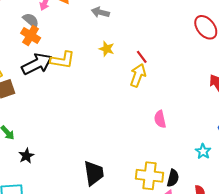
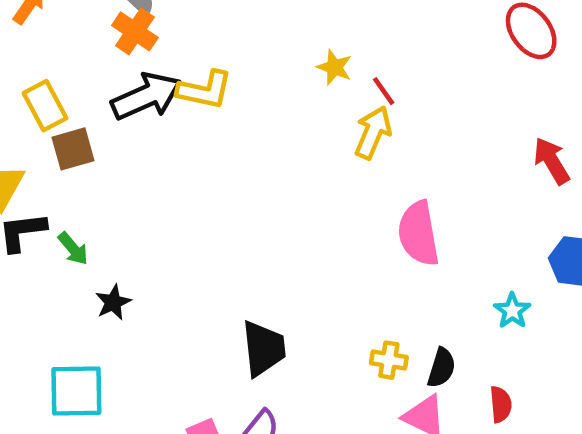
yellow star: (107, 49) -> (334, 67), moved
pink semicircle: (160, 119) -> (419, 233), size x1.6
yellow cross: (149, 176) -> (389, 360), size x0.6

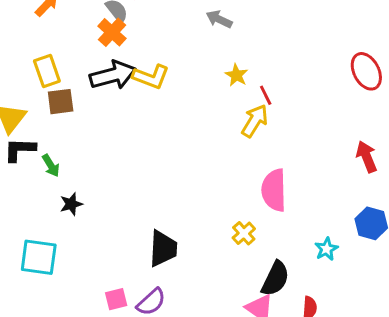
yellow cross: (389, 360) -> (244, 233), moved, turned 30
black semicircle: (441, 368) -> (275, 279), size x1.4

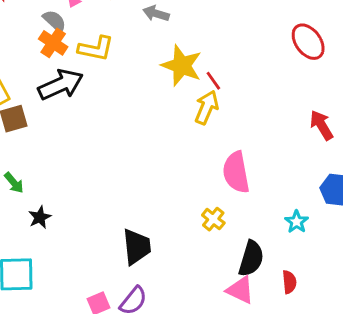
yellow star: (236, 75) -> (182, 66), size x1.8
yellow L-shape: (151, 77) -> (96, 49), moved

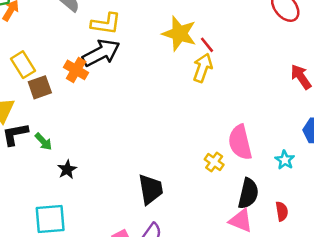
orange cross: (53, 43) -> (76, 70), moved
black arrow: (61, 85) -> (101, 53), moved
pink semicircle: (236, 172) -> (240, 142), moved

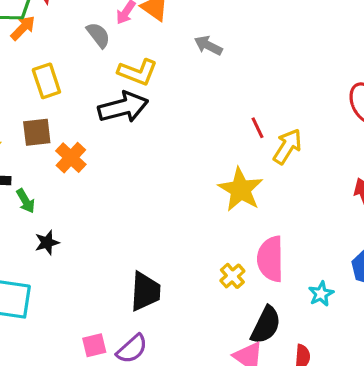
yellow star: (179, 34) -> (241, 190), moved
yellow rectangle: (23, 65) -> (46, 81), moved
yellow arrow: (203, 68) -> (287, 146), moved
orange cross: (76, 70) -> (71, 158), moved

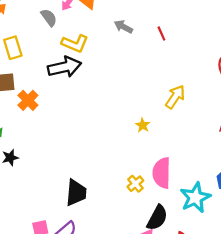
red line: (257, 128) -> (161, 34), moved
yellow star: (241, 190) -> (143, 125), size x0.5
cyan star: (321, 294) -> (195, 198), size x1.8

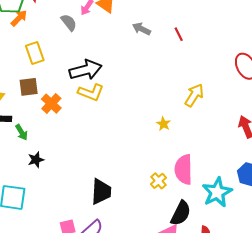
yellow L-shape: (75, 43) -> (91, 92), moved

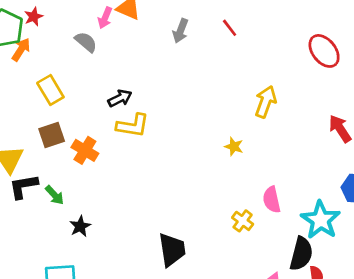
gray arrow: (141, 29) -> (181, 31), turned -84
black arrow: (86, 70) -> (120, 98), size x0.6
pink semicircle: (184, 169) -> (272, 200), size x0.7
black semicircle: (181, 213) -> (301, 254), moved

